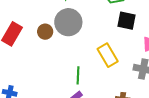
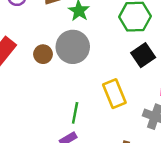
black square: (126, 21) -> (143, 55), turned 36

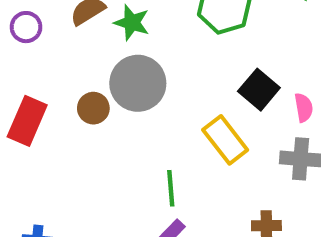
black square: (143, 55) -> (259, 90), moved

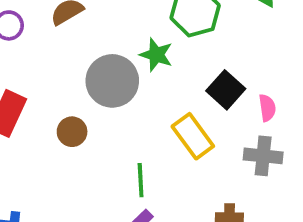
green star: (132, 23) -> (156, 55), moved
brown circle: (93, 108) -> (72, 132), moved

